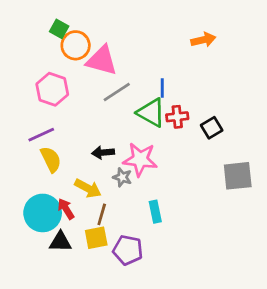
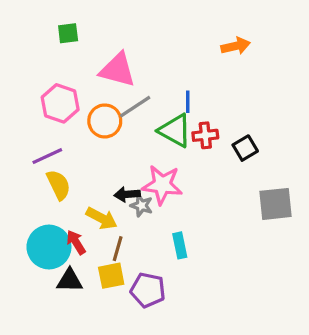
green square: (59, 29) -> (68, 33), turned -36
orange circle: (76, 45) -> (105, 121), moved
black arrow: (103, 153) -> (127, 194), moved

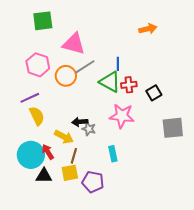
green square: (68, 33) -> (43, 21), size x1.5
pink star: (162, 185) -> (122, 116), moved

